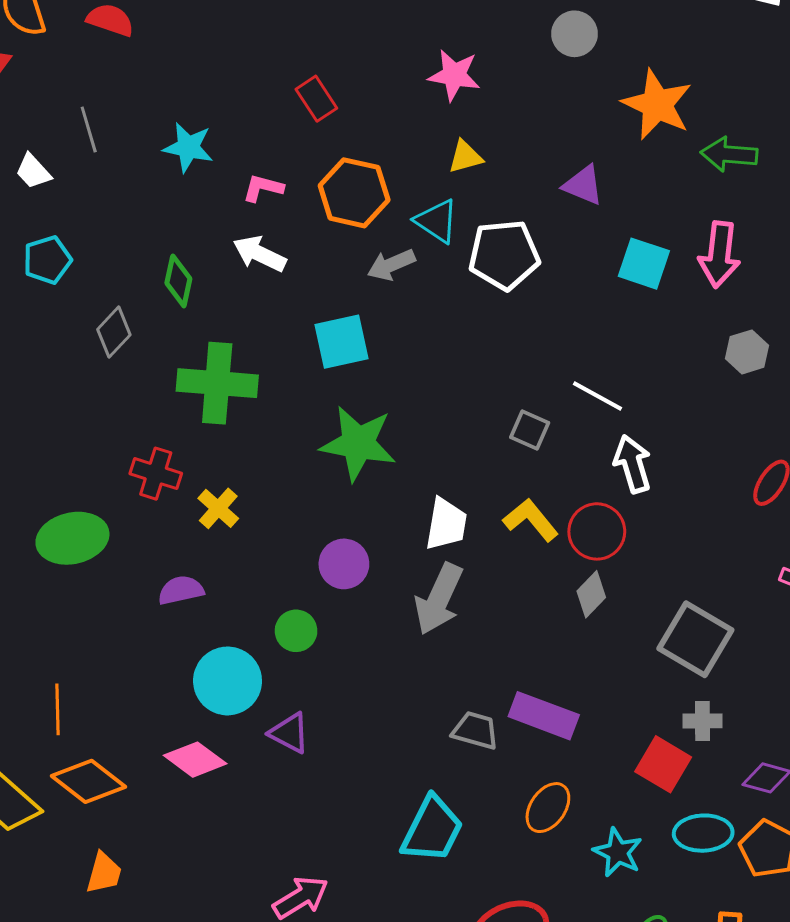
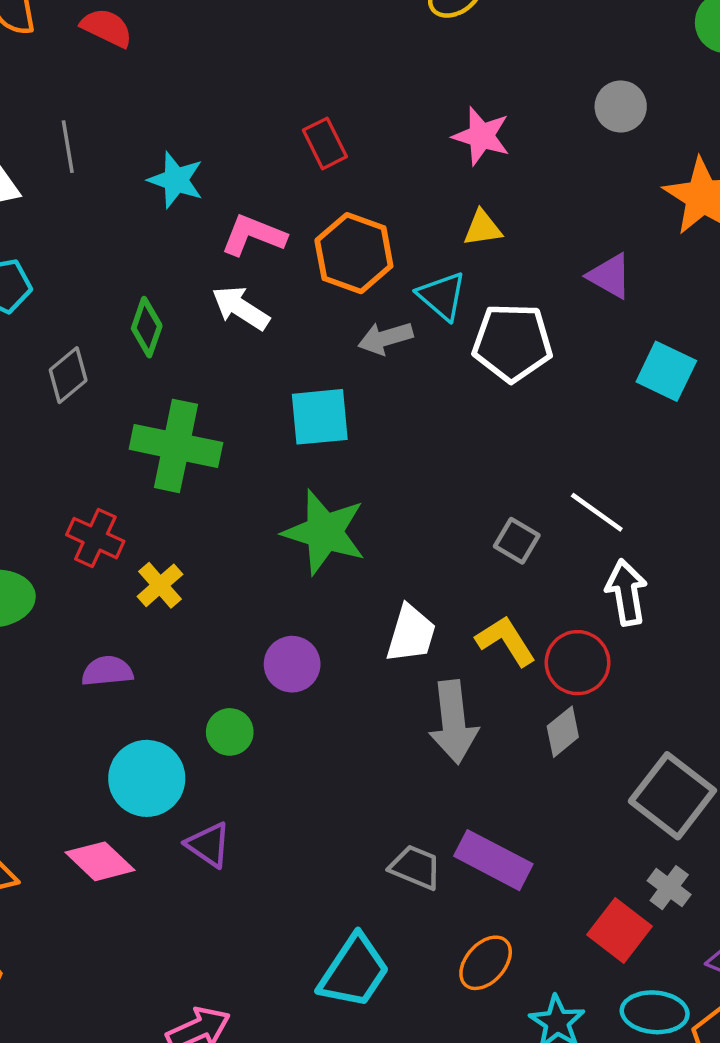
pink L-shape: (263, 188) -> (253, 235), size x1.4
gray arrow: (439, 599) -> (453, 722), moved, turned -38
gray cross: (702, 721) -> (669, 888), turned 30

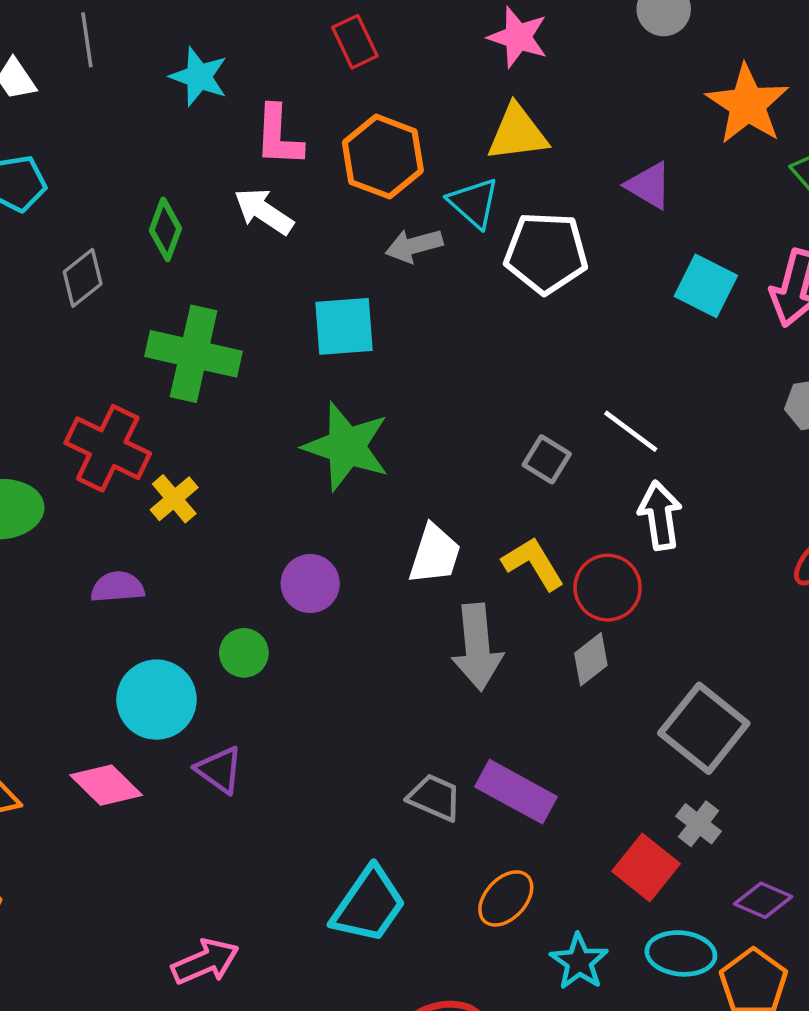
yellow triangle: (483, 228) -> (517, 133), size x1.5
pink L-shape: (253, 235) -> (278, 136), turned -110
red cross: (95, 538) -> (108, 448), size x1.4

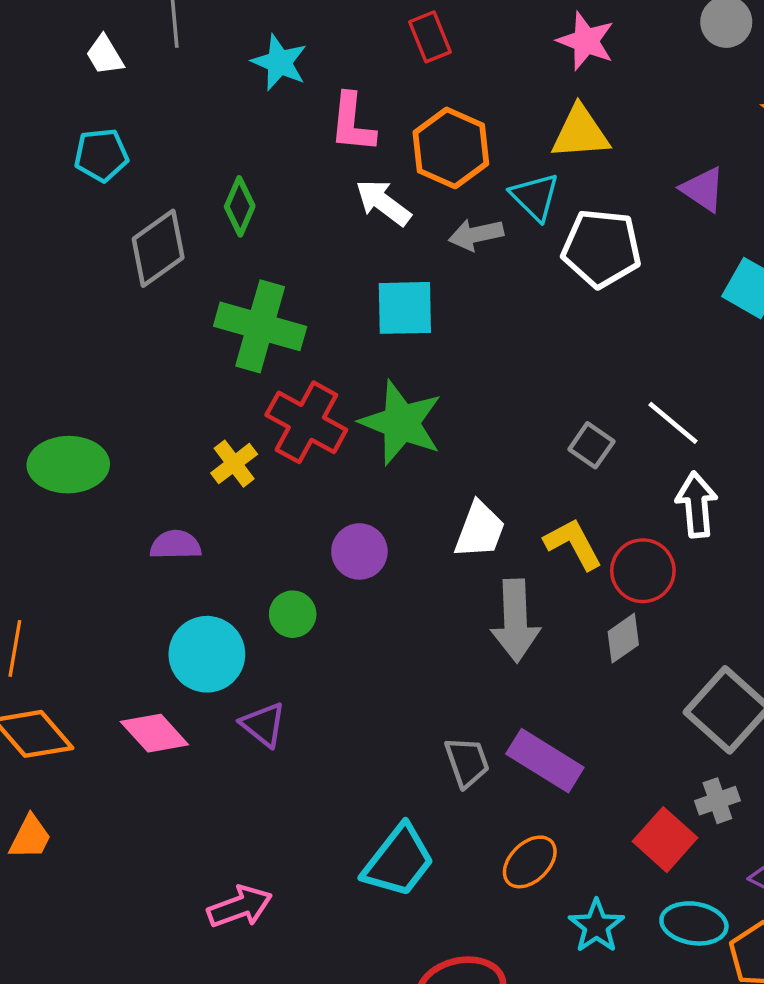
white arrow: (264, 211) -> (383, 203), moved
gray diamond: (83, 278) -> (158, 248), size x1.4
red cross: (108, 448) -> (306, 422), moved
gray trapezoid: (435, 798) -> (467, 762), turned 44
gray cross: (699, 824) -> (717, 801), turned 30

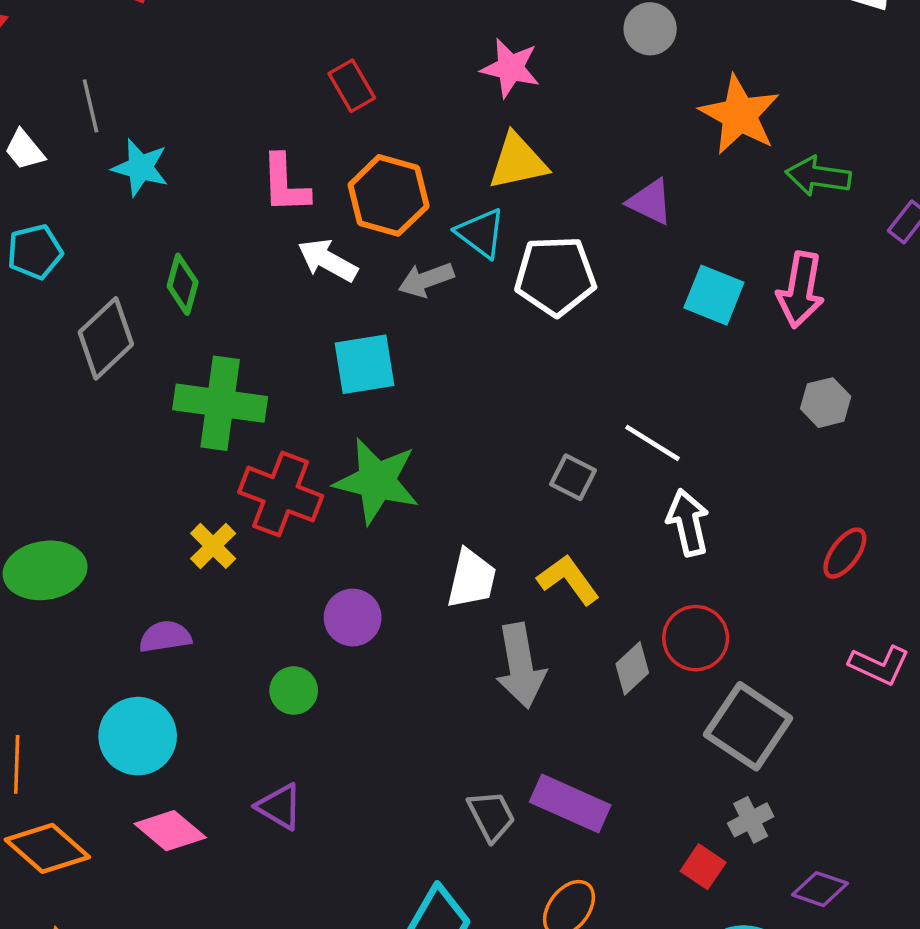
cyan star: (279, 62) -> (140, 168), moved
red circle: (643, 571) -> (696, 638), moved
cyan circle: (207, 654) -> (138, 736), moved
red square: (665, 840) -> (703, 867), size x0.7

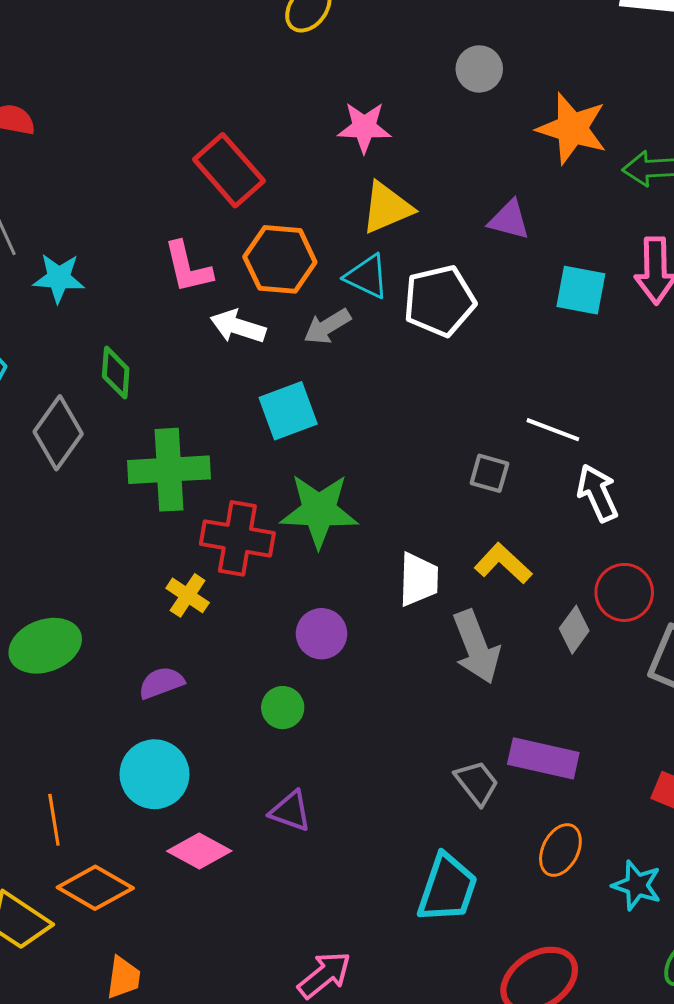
red rectangle: (352, 86) -> (229, 170), size x1.6

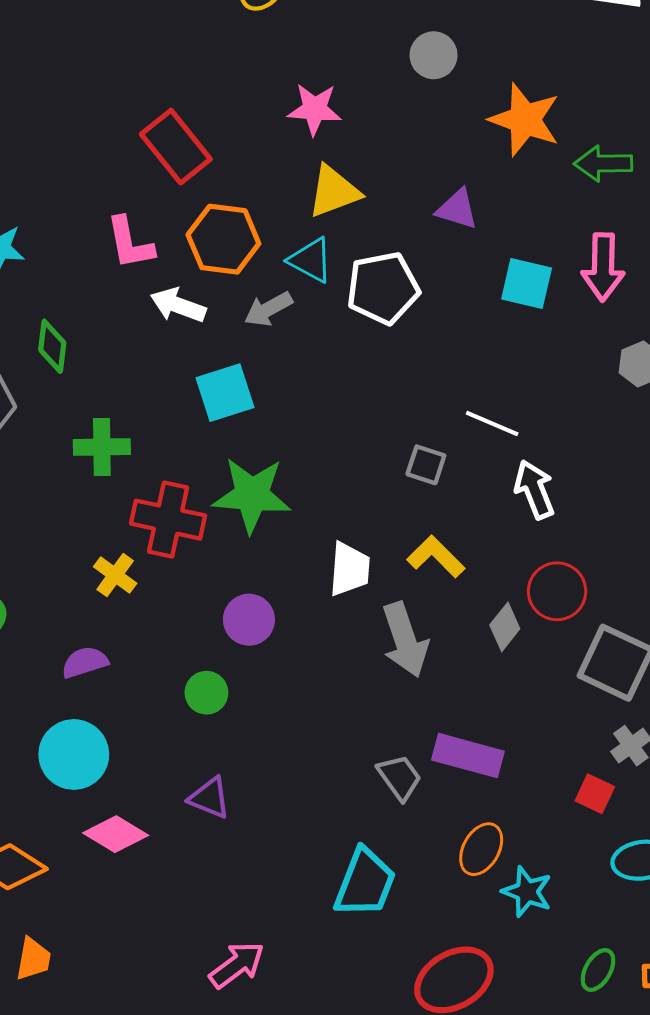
green cross: (169, 470) -> (102, 447), size x0.7
cyan star: (637, 885) -> (527, 892), moved

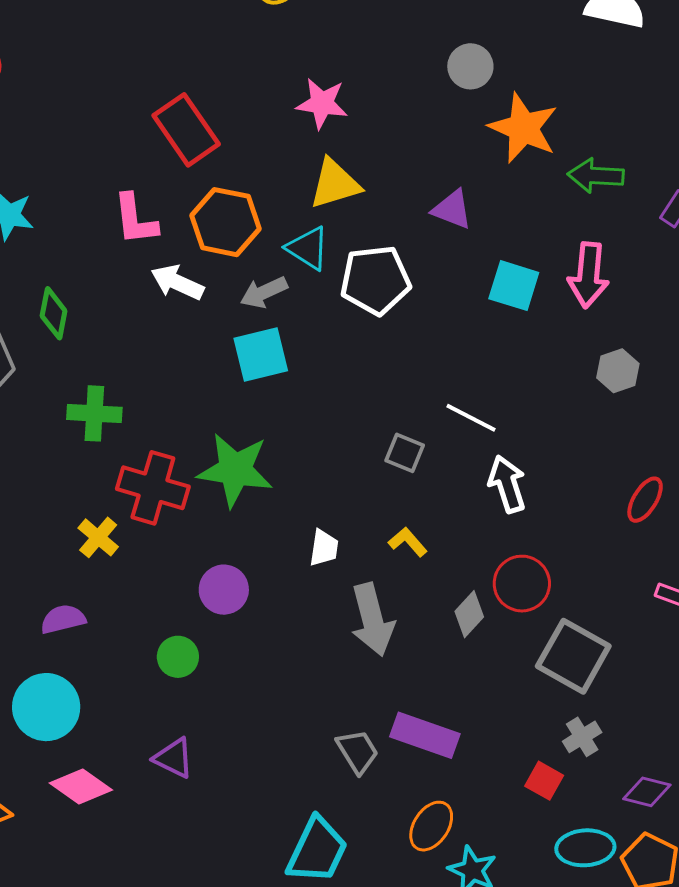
gray circle: (434, 55) -> (470, 66), moved
cyan square: (225, 393) -> (261, 355), moved
yellow L-shape: (436, 557) -> (408, 542), size x0.7
white trapezoid: (350, 569) -> (324, 548), size x0.7

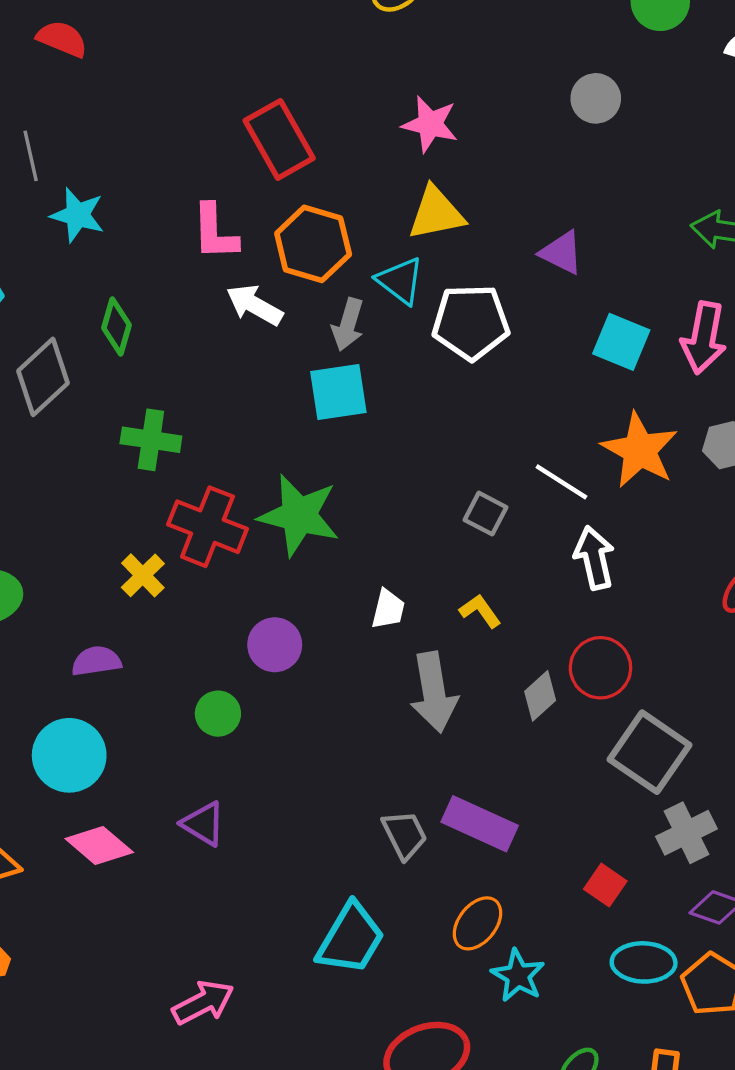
orange star: (523, 128) -> (640, 450), moved
gray arrow: (264, 292) -> (348, 324), turned -54
gray cross: (582, 737) -> (686, 833), moved, size x1.4

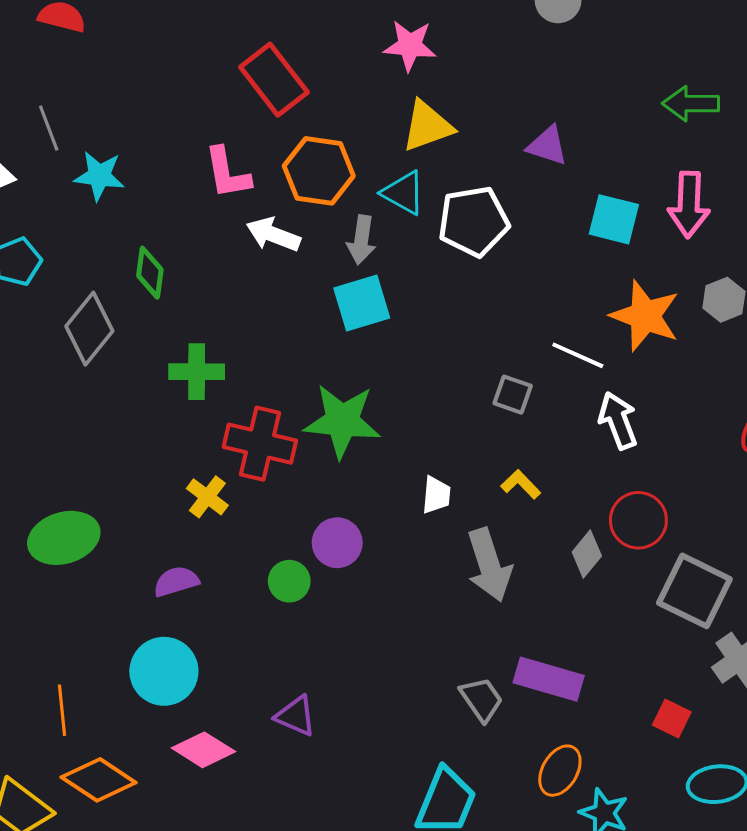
green circle: (218, 714) -> (289, 581), moved

